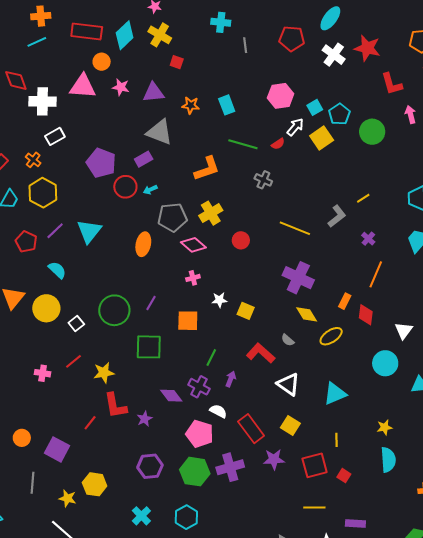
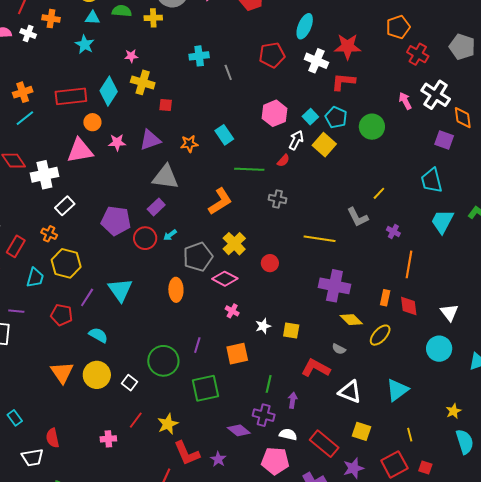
red L-shape: (392, 84) -> (343, 82), moved, turned 125
gray L-shape: (337, 216) -> (358, 217), turned 115
pink cross: (193, 278) -> (232, 311), turned -32

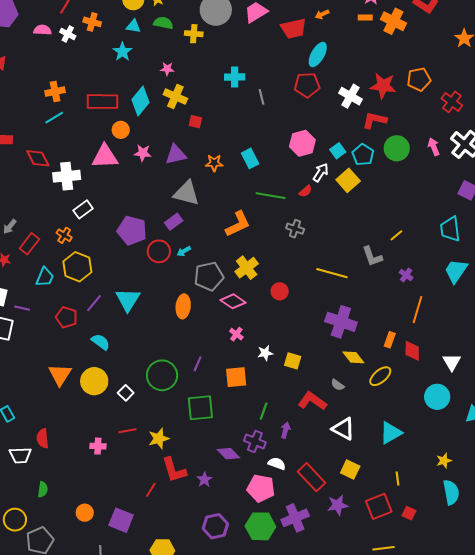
cyan ellipse: (305, 26) -> (318, 55), moved
orange pentagon: (398, 27) -> (419, 79), moved
green circle: (372, 127) -> (397, 148), moved
red line: (136, 420) -> (127, 431), turned 36

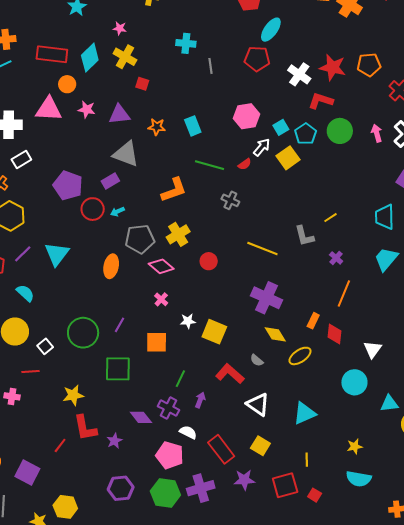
yellow square: (293, 361) -> (214, 332), size x1.4
red line: (127, 431) -> (31, 372), moved
cyan semicircle: (451, 492) -> (359, 479), turned 105

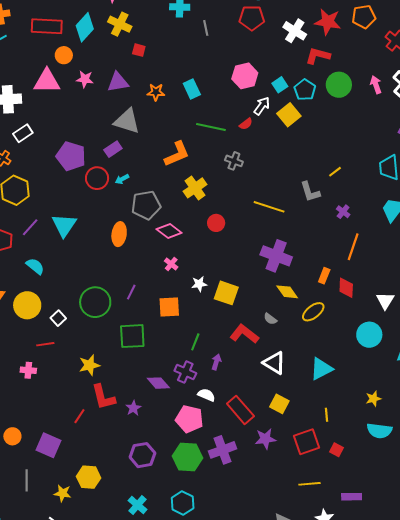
yellow cross: (178, 234) -> (195, 188), moved

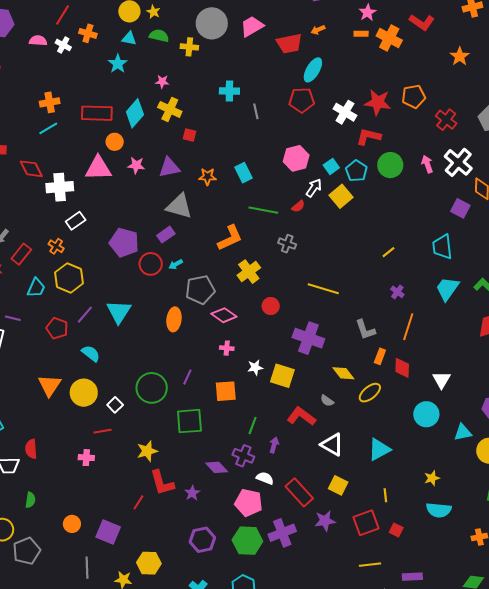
gray L-shape: (310, 192) -> (365, 330), moved
purple cross: (276, 256) -> (308, 338), moved
pink cross: (171, 264) -> (227, 348), turned -32

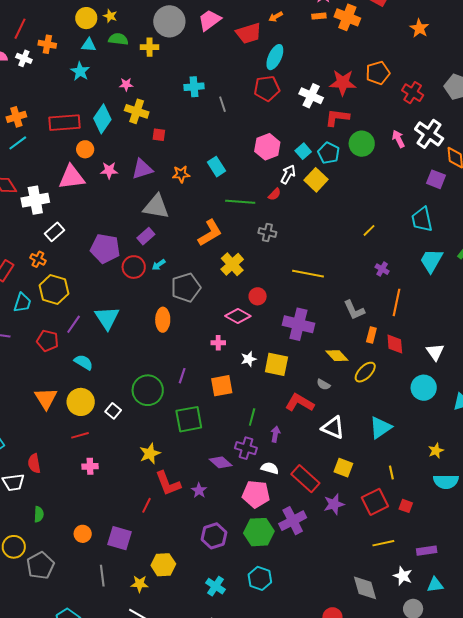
pink diamond: (224, 315) -> (238, 316), moved
red line: (103, 431) -> (80, 435), moved

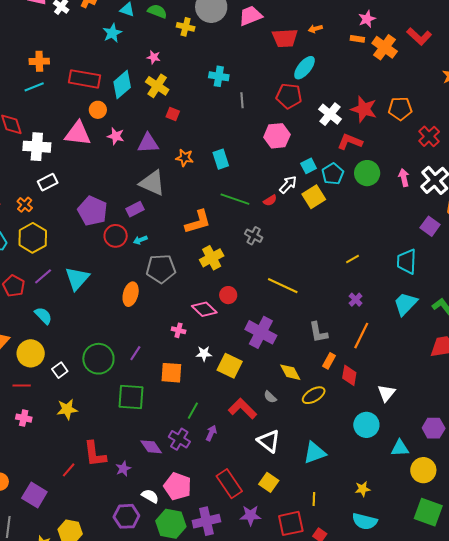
pink hexagon: (267, 147) -> (277, 136), moved
yellow star: (150, 453) -> (67, 409), moved
white semicircle: (270, 468) -> (150, 496), moved

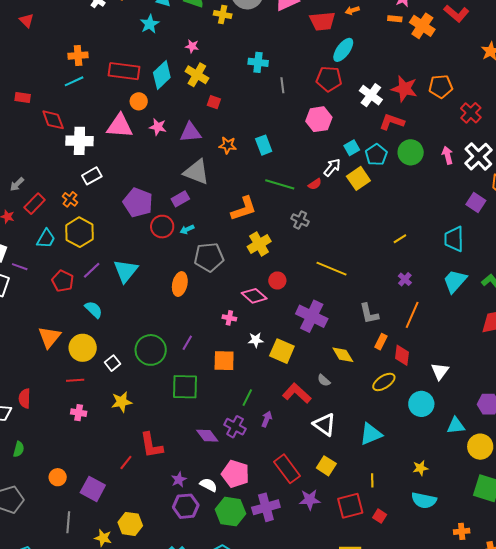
yellow ellipse: (314, 395) -> (384, 382), moved
purple star: (123, 469) -> (179, 480), moved

